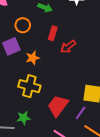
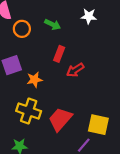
orange circle: (23, 25) -> (22, 29), moved
red trapezoid: (58, 106) -> (60, 119), moved

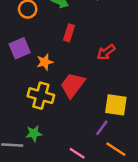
red arrow: (75, 70) -> (106, 52), moved
red trapezoid: (60, 119) -> (73, 85), moved

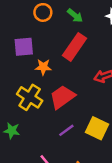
red rectangle: (69, 33) -> (75, 47), size x1.6
purple line: (102, 128) -> (66, 130), moved

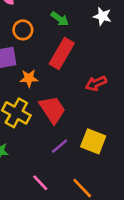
orange circle: (43, 12) -> (23, 30), moved
red trapezoid: (62, 97) -> (52, 110), turned 96

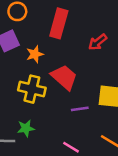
purple line: (60, 146) -> (80, 109), turned 48

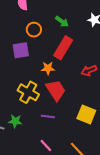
orange star: (35, 54) -> (48, 68), moved
purple line: (80, 109) -> (48, 117), moved

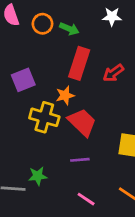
orange circle: (34, 30) -> (42, 24), moved
red arrow: (89, 71) -> (113, 73), moved
yellow cross: (28, 92) -> (44, 117), moved

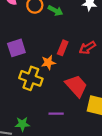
red rectangle: (79, 63) -> (63, 48), moved, size x0.6
red trapezoid: (82, 122) -> (76, 86), moved

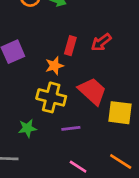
yellow cross: (31, 78) -> (51, 97), moved
green star: (22, 124) -> (27, 128), moved

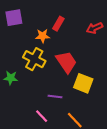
red arrow: (101, 42) -> (94, 28), moved
purple line: (71, 128) -> (55, 96), moved

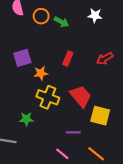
orange star: (43, 36) -> (41, 73), moved

